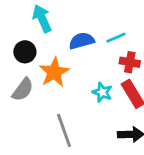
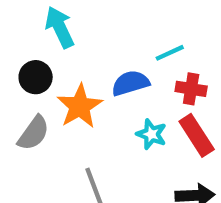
blue semicircle: (82, 41) -> (130, 83), moved

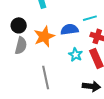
black circle: (36, 77) -> (19, 25), moved
gray semicircle: (34, 133) -> (21, 46), turned -30

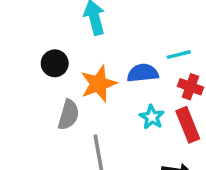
gray semicircle: (21, 46) -> (68, 115), moved

